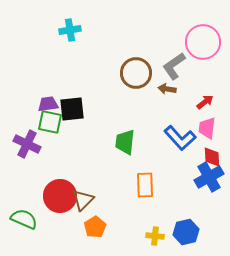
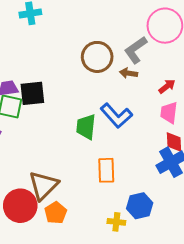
blue L-shape: (180, 138) -> (116, 116), moved
red circle: (60, 196) -> (20, 206), moved
brown triangle: (83, 200) -> (43, 185), size x1.4
blue hexagon: (186, 232) -> (140, 206), moved

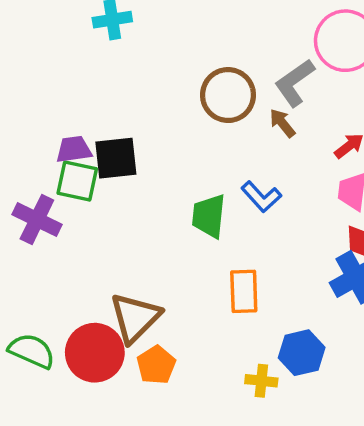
brown arrow: (129, 73) -> (282, 123), turned 42
blue L-shape: (116, 116) -> (261, 197), size x0.7

